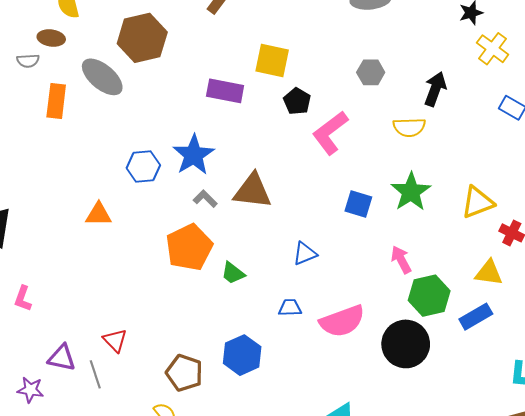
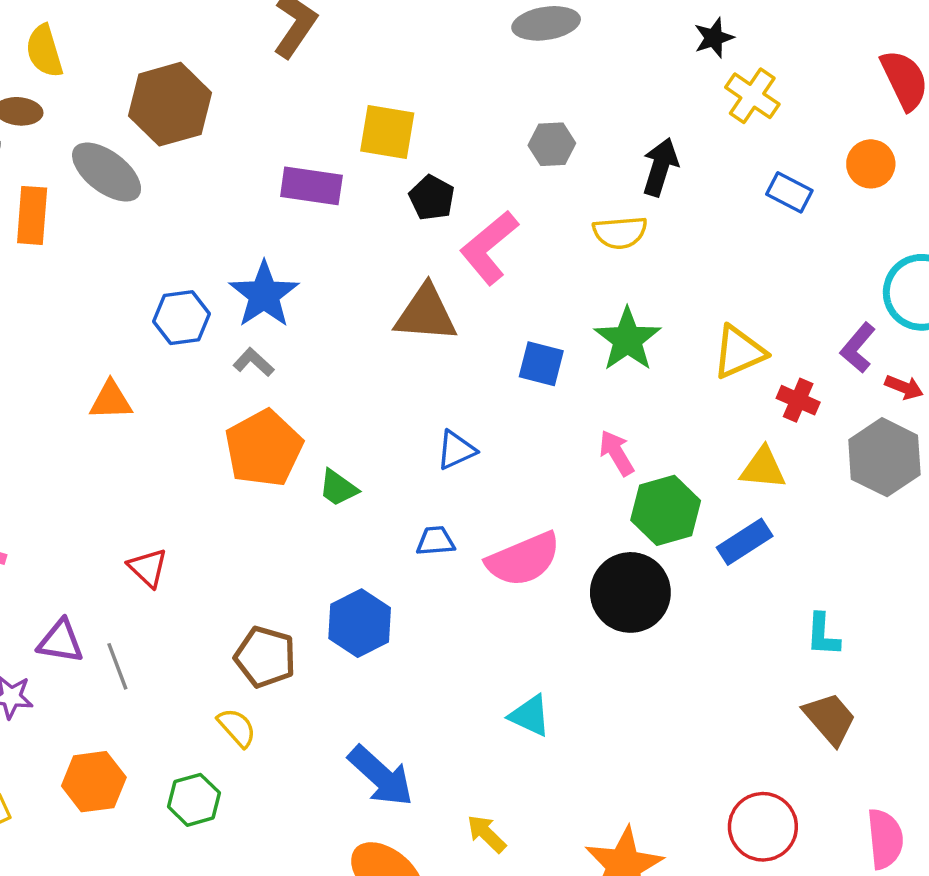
brown triangle: (253, 191) -> (426, 314), moved
gray L-shape: (205, 199) -> (254, 362), moved
red triangle: (115, 340) -> (148, 568), moved

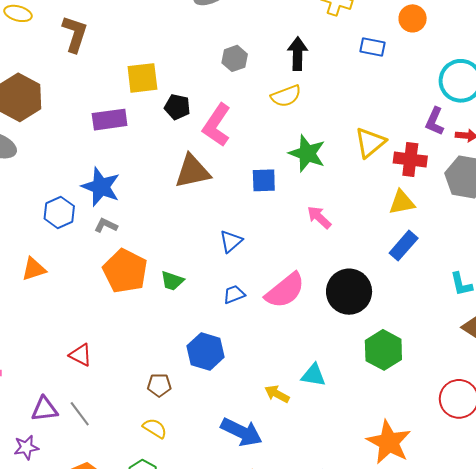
red cross: (798, 400) -> (410, 160), size x1.4
green hexagon: (666, 510) -> (383, 350), moved
brown pentagon: (265, 657) -> (159, 385), size x0.7
yellow arrow: (486, 834) -> (277, 394), moved

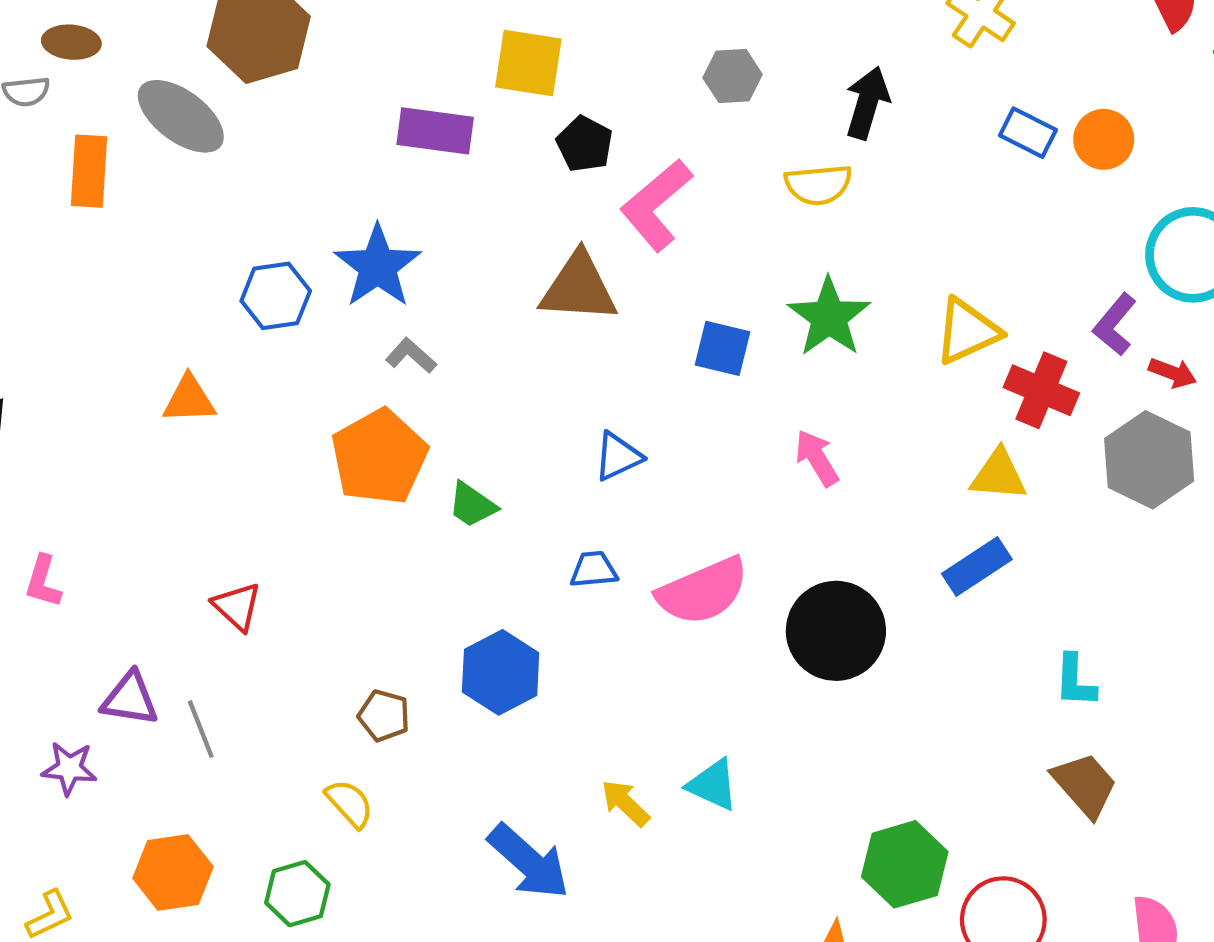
orange circle: (413, 18) -> (1104, 139), moved
gray L-shape: (106, 225) -> (411, 356), moved
green hexagon: (383, 350) -> (905, 864), moved

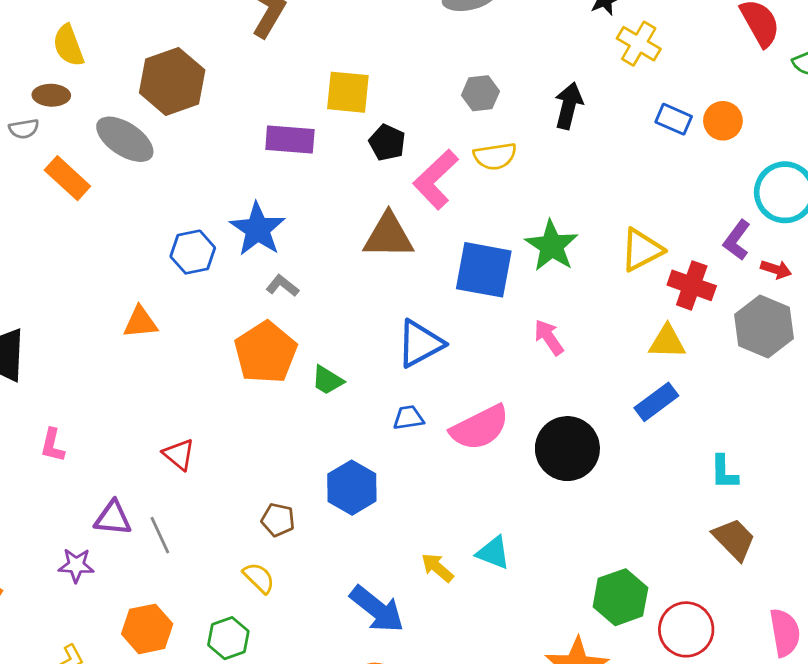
orange rectangle: (89, 171) -> (67, 178), turned -48
yellow semicircle: (818, 185) -> (495, 156), moved
blue square: (722, 348) -> (484, 270), size x1.6
blue triangle: (618, 456) -> (420, 344), size x1.5

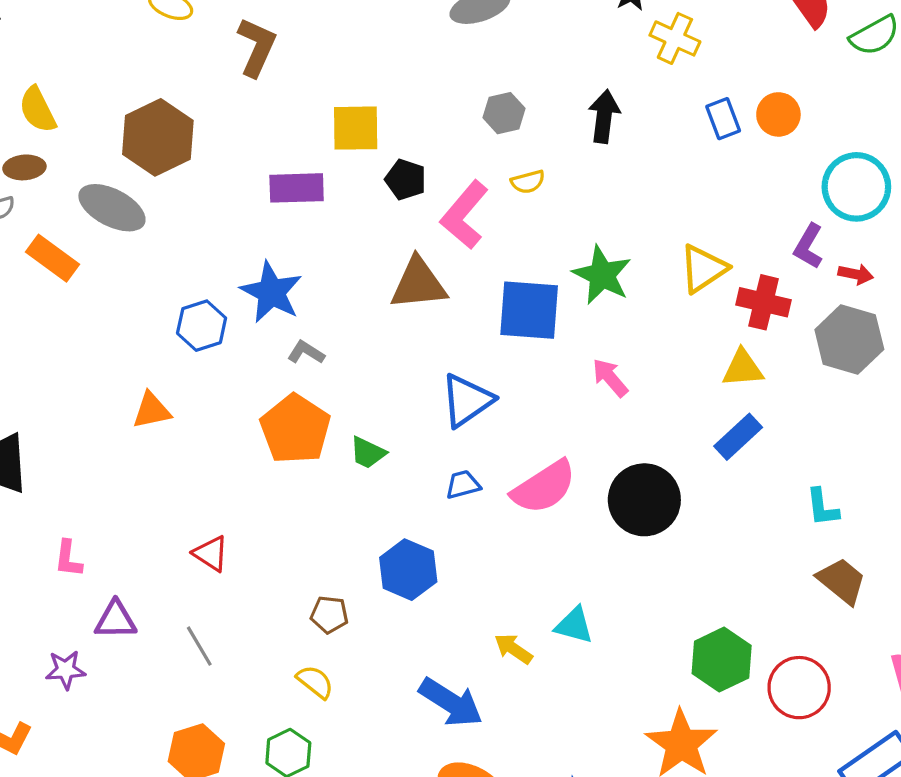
blue rectangle: (674, 119) -> (723, 119), turned 52
yellow semicircle: (495, 156) -> (528, 182), size x0.7
purple triangle: (113, 518) -> (116, 620), moved
purple star: (76, 565) -> (66, 670), moved

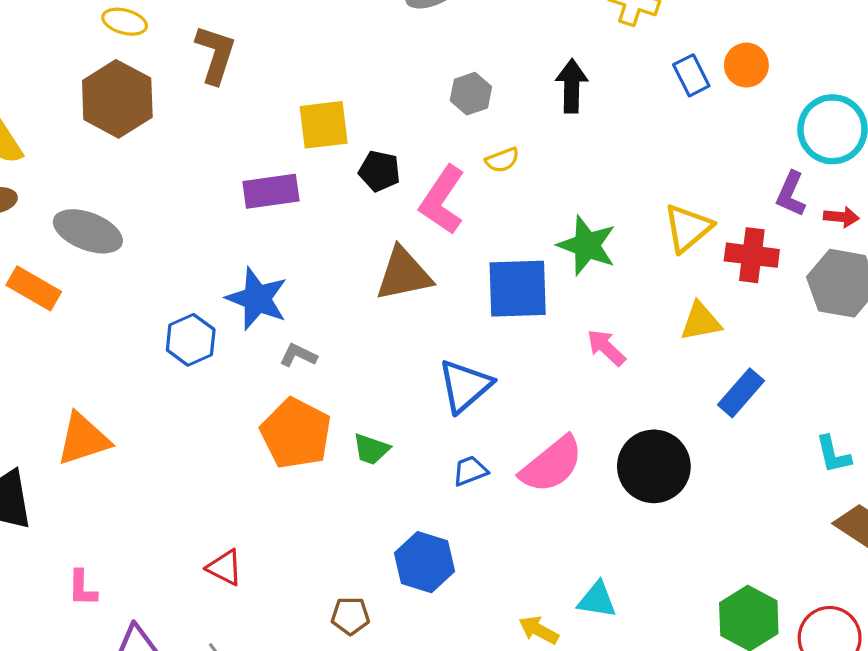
brown hexagon: (158, 137) -> (117, 99), moved
yellow triangle: (743, 368) -> (701, 321), moved
orange triangle: (152, 410) -> (83, 439), moved, size x1.4

